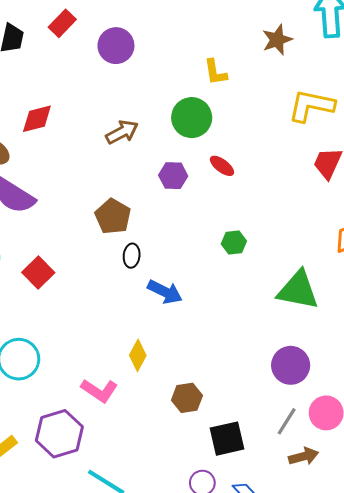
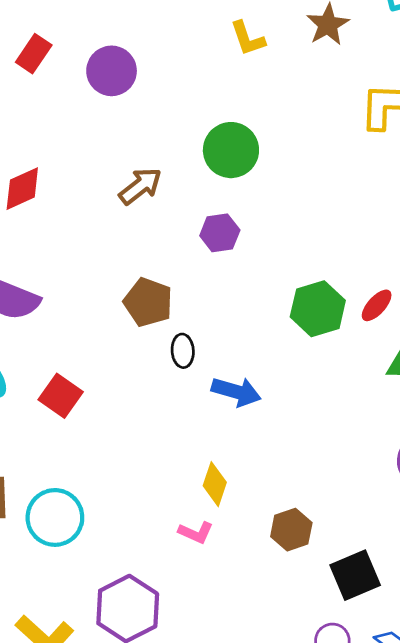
yellow L-shape: (215, 72) -> (248, 38), moved
red ellipse: (222, 166) -> (377, 305), moved, turned -75
green hexagon: (234, 242) -> (318, 309), size x1.6
pink L-shape: (99, 391) -> (196, 532), moved, size x0.7

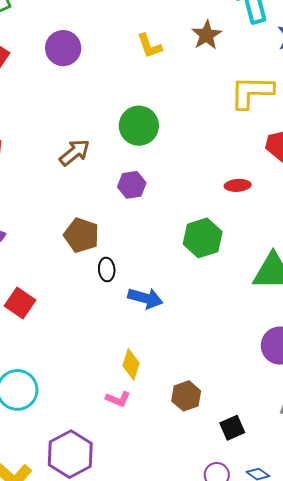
purple circle: (112, 71) -> (63, 48), moved
red ellipse: (377, 305) -> (238, 185), moved, turned 45
black square: (355, 575) -> (232, 428), size x0.7

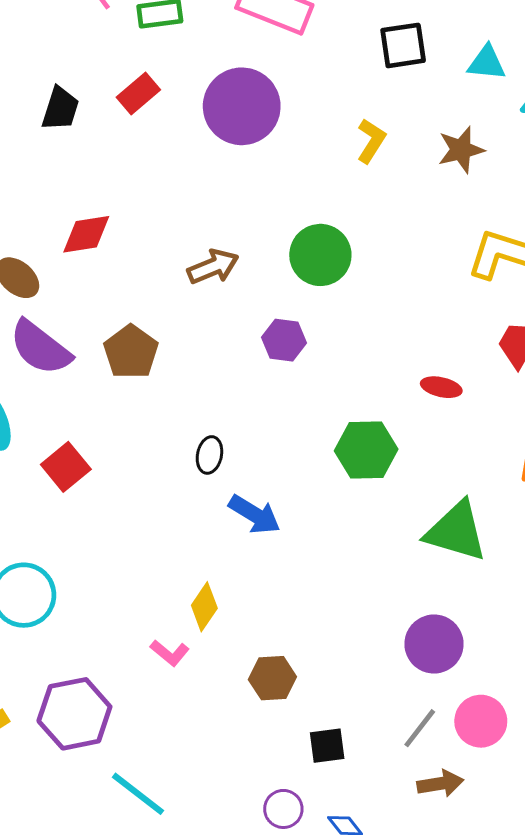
yellow L-shape: (149, 46) -> (371, 141), turned -144
purple circle: (63, 48) -> (242, 106), size x1.4
brown pentagon: (81, 235) -> (131, 352), moved

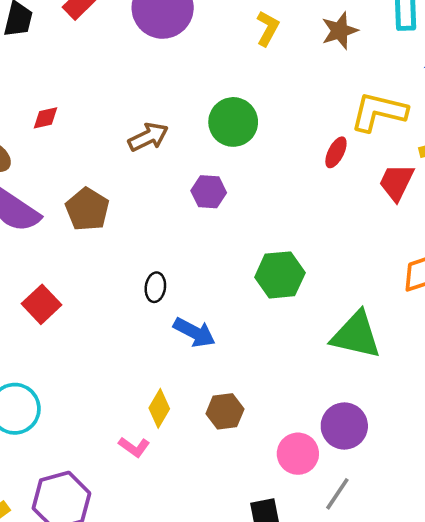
red diamond: (86, 234) -> (46, 118), size x0.7
red ellipse: (441, 387) -> (336, 152), moved, turned -72
brown hexagon: (272, 678) -> (225, 411), moved
pink circle: (481, 721) -> (298, 454), moved

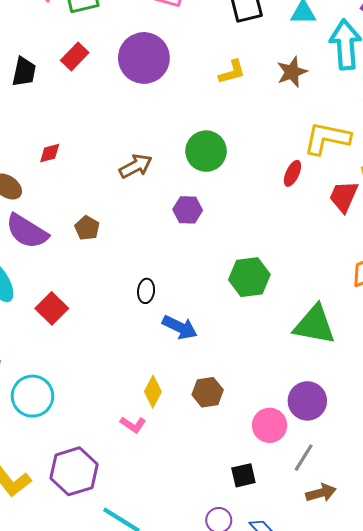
yellow L-shape: (268, 28) -> (232, 72), turned 48
brown pentagon: (87, 209) -> (87, 228), size x0.7

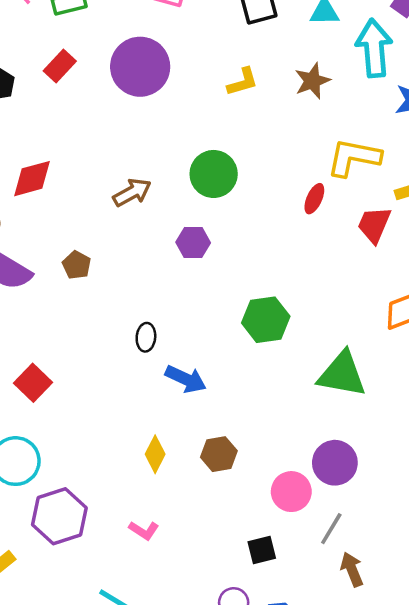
red diamond: (50, 153) -> (32, 179), size x1.6
red square: (52, 308) -> (33, 383), moved
pink L-shape: (133, 425) -> (144, 530), moved
purple hexagon: (74, 471) -> (59, 516), moved
brown arrow: (321, 493) -> (352, 569), turned -96

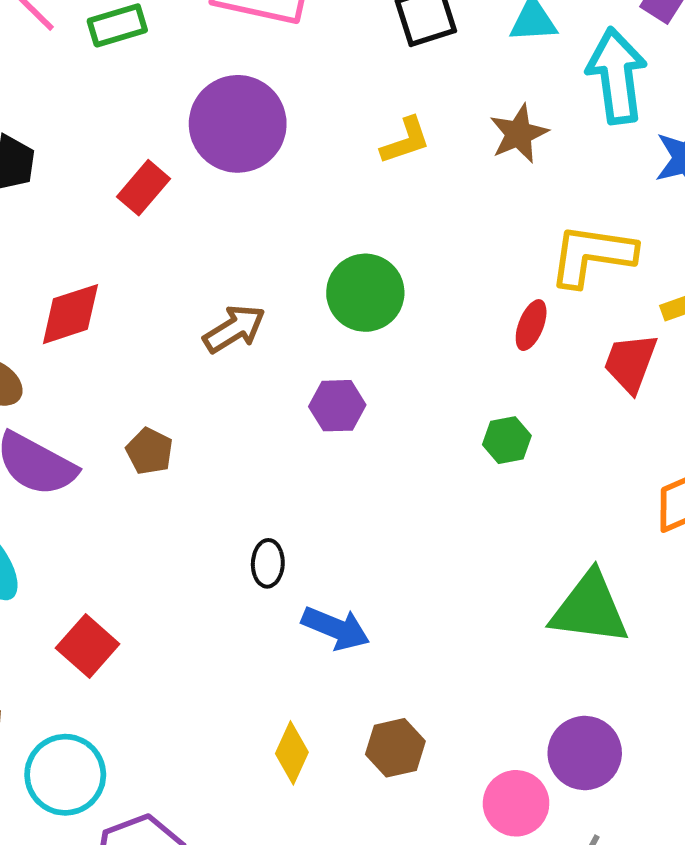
red rectangle: (60, 66) -> (144, 188), moved
green hexagon: (266, 320) -> (507, 440), moved, size x0.6

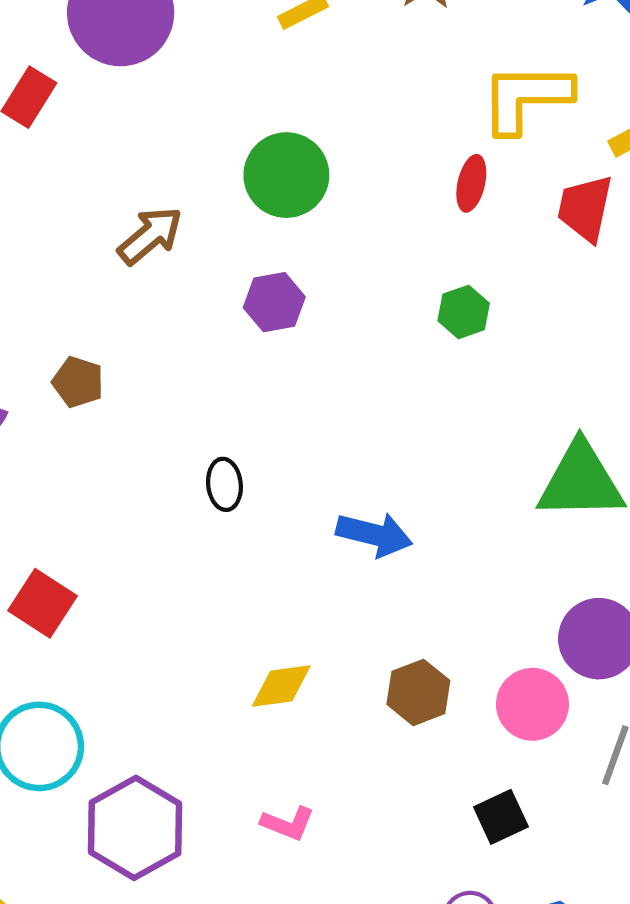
blue arrow: (336, 628) -> (374, 534), moved
brown hexagon: (395, 748) -> (418, 692), moved
yellow diamond: (292, 753) -> (281, 686), turned 66

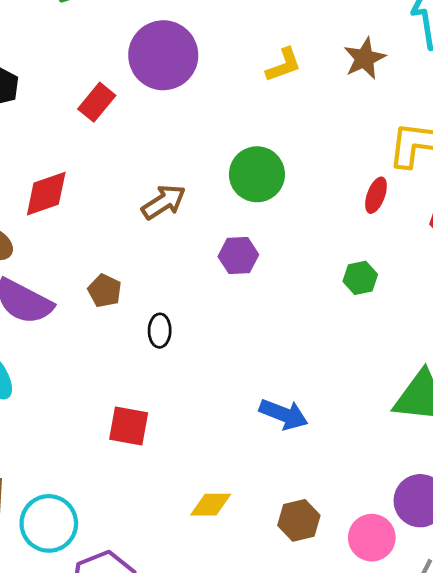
black ellipse: (224, 484) -> (160, 331), moved
red square: (42, 603) -> (129, 426), moved, turned -30

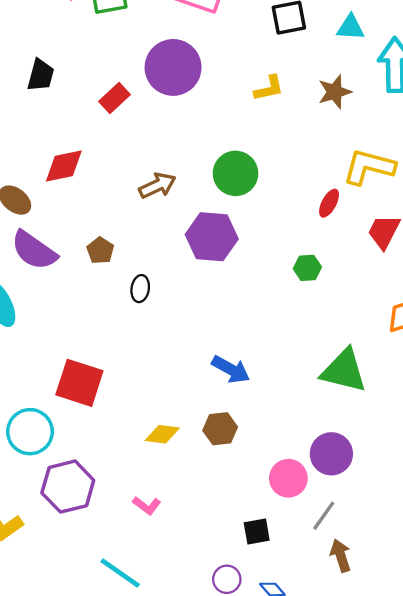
purple hexagon: (238, 256) -> (212, 237), size x1.6
red square: (129, 426) -> (79, 383), moved, size x1.4
brown hexagon: (299, 520) -> (220, 429), moved

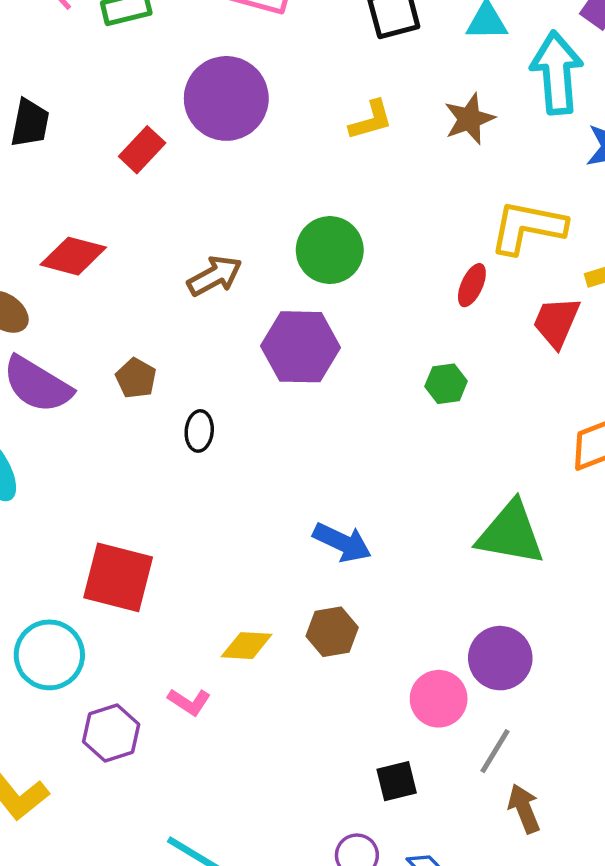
red diamond: (64, 166) -> (73, 256), turned 30
purple hexagon: (68, 487) -> (111, 733), size x0.7
pink L-shape: (147, 505) -> (189, 702), moved

